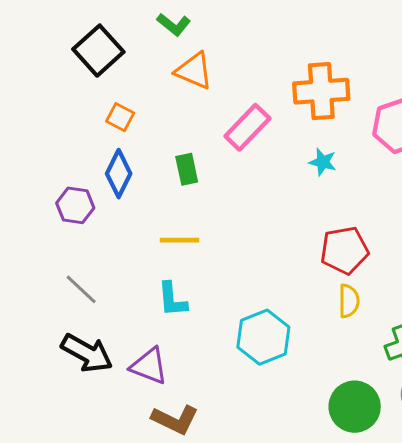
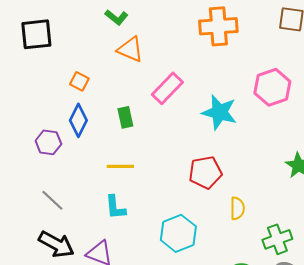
black square: (98, 51) -> (36, 34), moved, turned 36
orange cross: (321, 91) -> (218, 26), moved
cyan star: (323, 162) -> (219, 112), size x1.8
red pentagon: (344, 250) -> (205, 172), moved

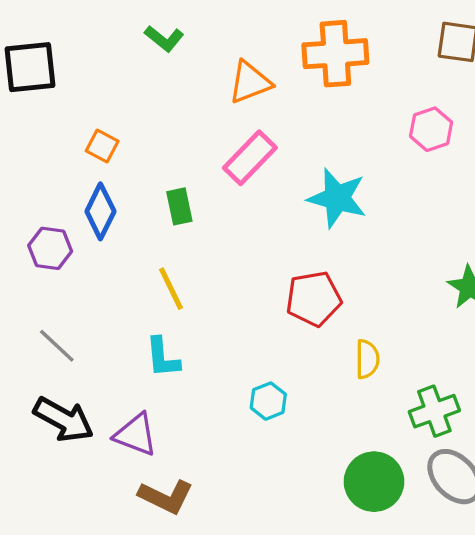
orange triangle: (130, 49) -> (250, 82), moved, turned -44
pink hexagon: (272, 87) -> (431, 129), moved, size x0.7
yellow line: (120, 166) -> (171, 289), turned 64
cyan hexagon: (178, 233) -> (268, 401), size x0.6

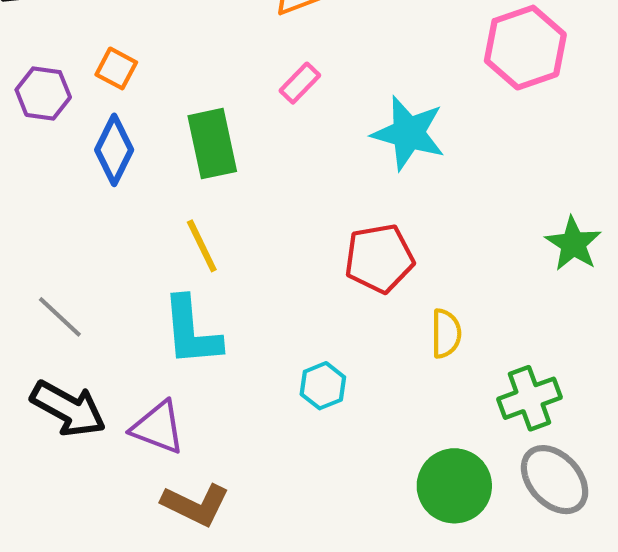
pink hexagon: (431, 129) -> (525, 48), size x1.5
pink rectangle: (250, 158) -> (300, 83), size x0.6
green rectangle: (179, 206) -> (212, 144), size x1.5
purple hexagon: (50, 248) -> (43, 93), moved
cyan L-shape: (163, 357) -> (191, 331), size x1.4

